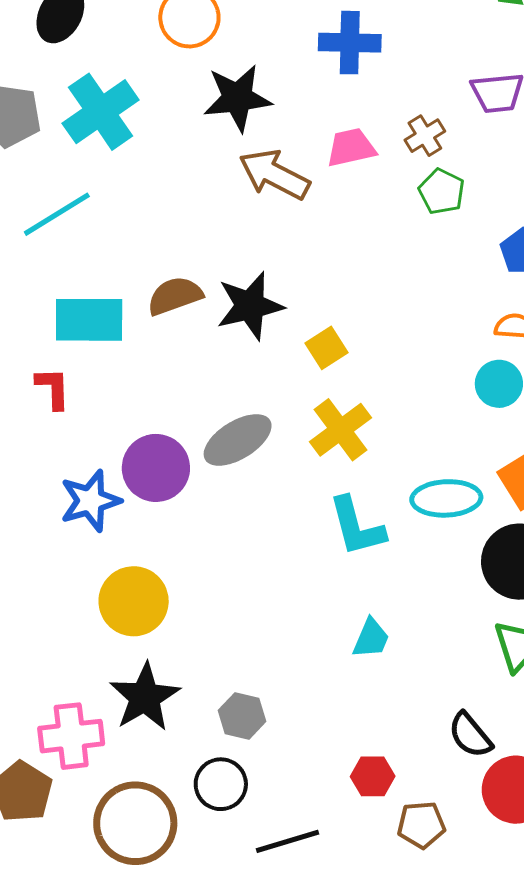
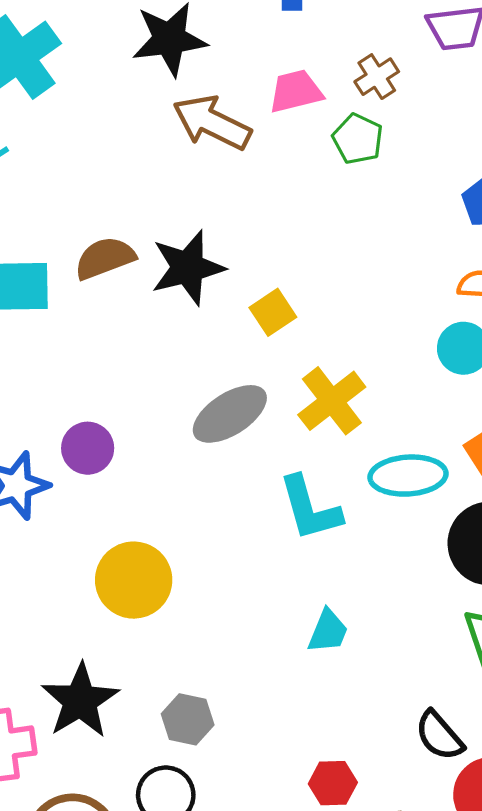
green pentagon: (442, 191) -> (358, 139), moved
yellow cross: (340, 430) -> (332, 401), moved
gray ellipse: (238, 440) -> (230, 414), moved
purple circle: (156, 468) -> (88, 448), size x0.7
yellow circle: (134, 601) -> (134, 580), moved

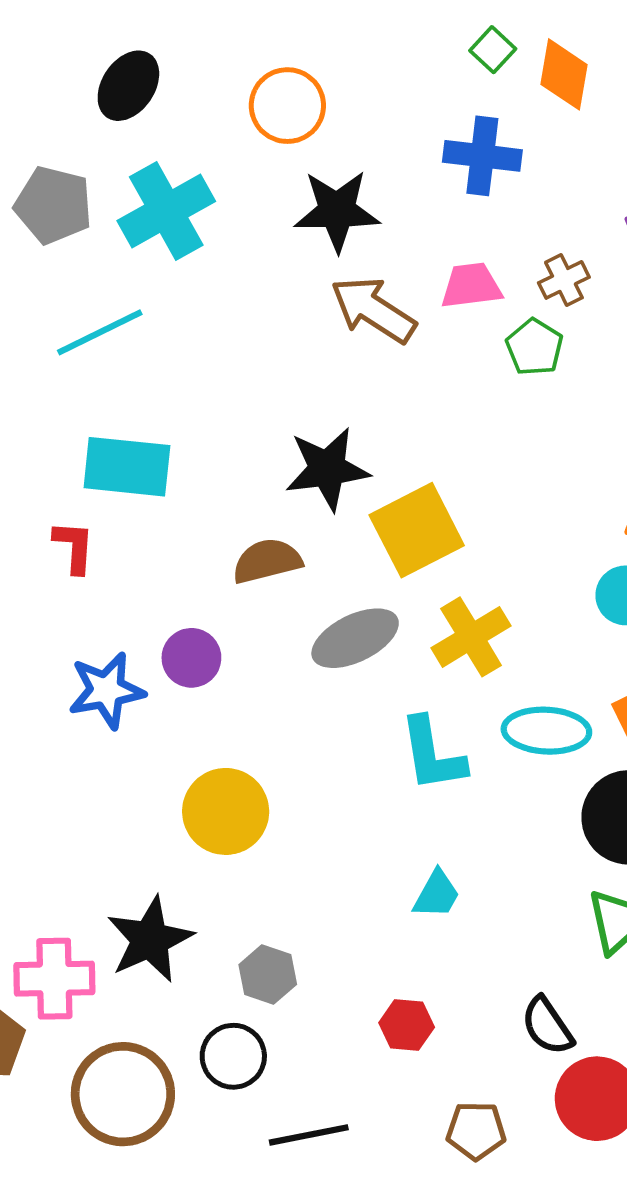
brown semicircle: (105, 258) -> (267, 561), moved
yellow square: (273, 312) -> (417, 530), size x1.8
red hexagon: (333, 783) -> (407, 1025), moved

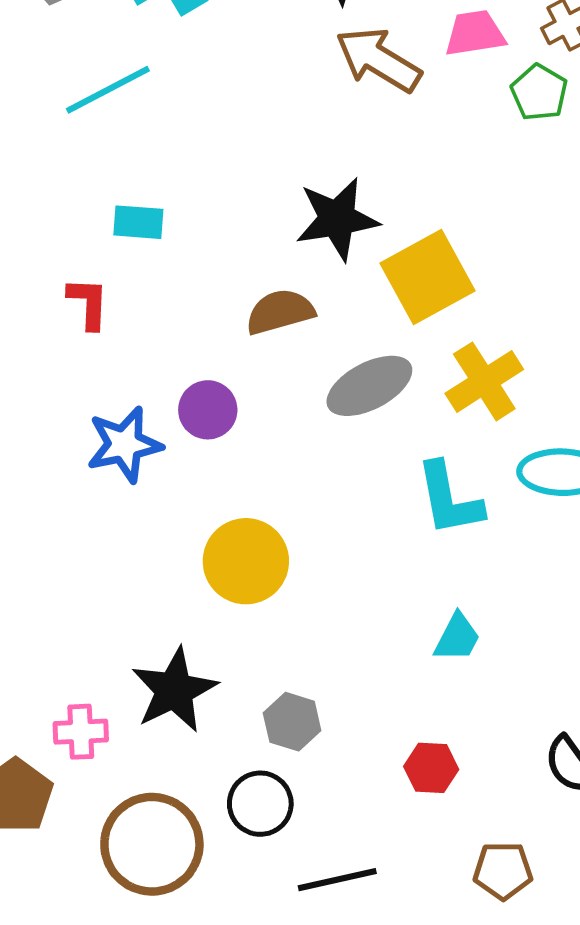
cyan rectangle: (127, 467) -> (138, 222), size x0.6
pink cross: (54, 979) -> (81, 732), size x0.7

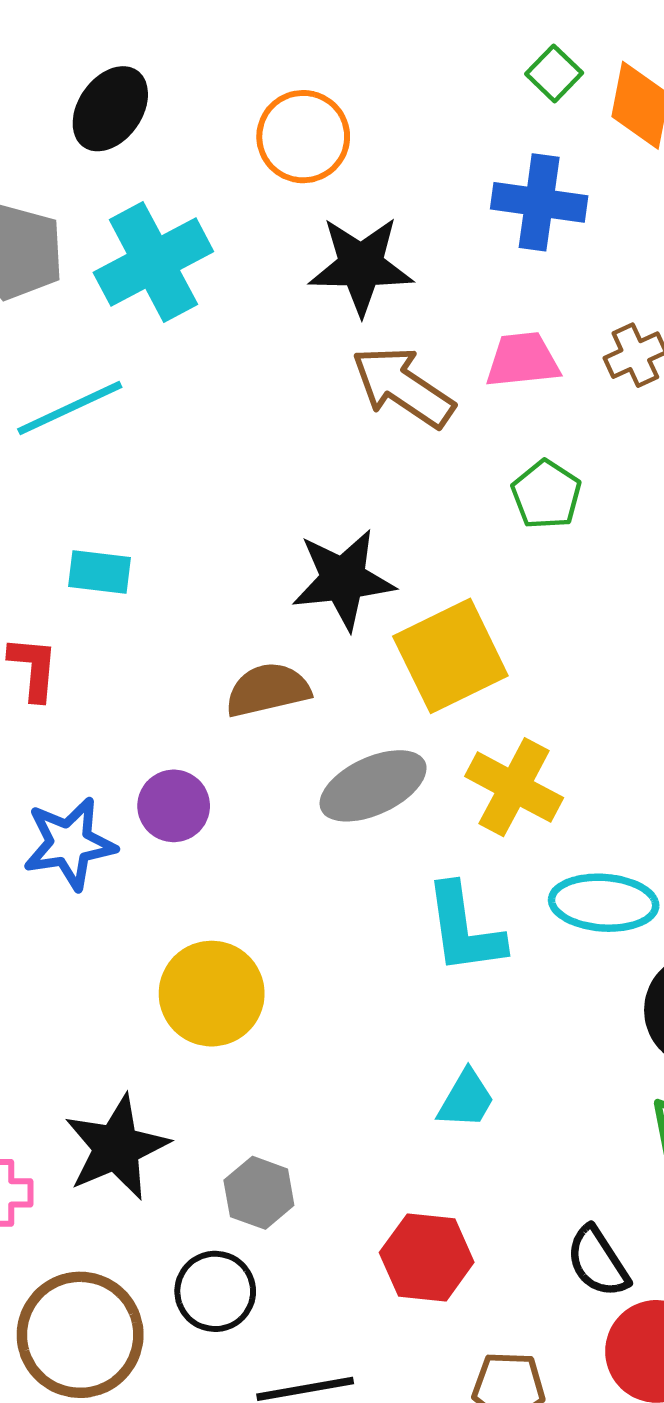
green pentagon: (539, 92) -> (546, 495), moved
yellow cross: (484, 381) -> (514, 787), turned -32
red hexagon: (431, 768) -> (427, 1257), size x1.4

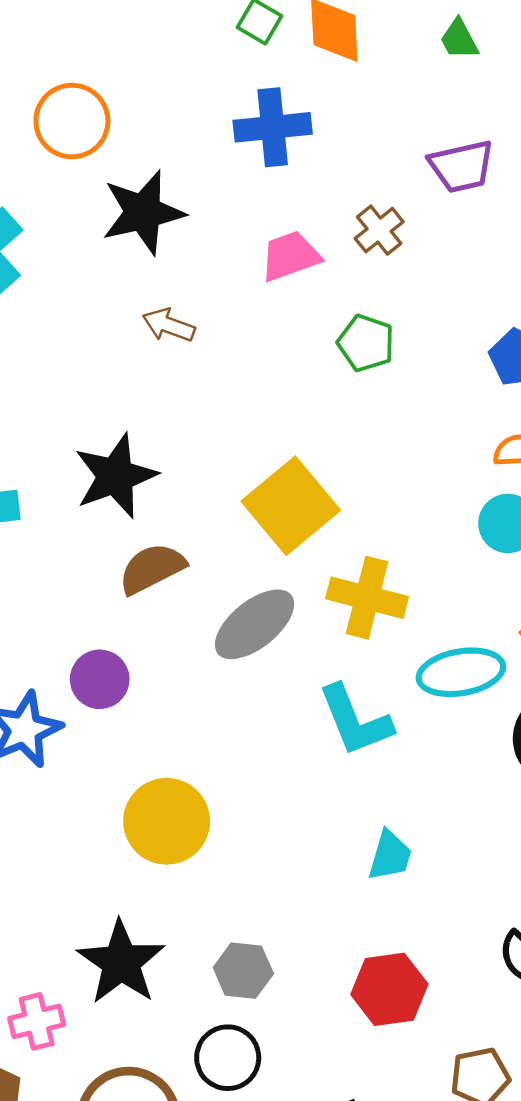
brown arrow: (403, 387) -> (169, 325), moved, size x0.6
green pentagon: (546, 495) -> (366, 343), moved
black star: (343, 579) -> (116, 476), moved

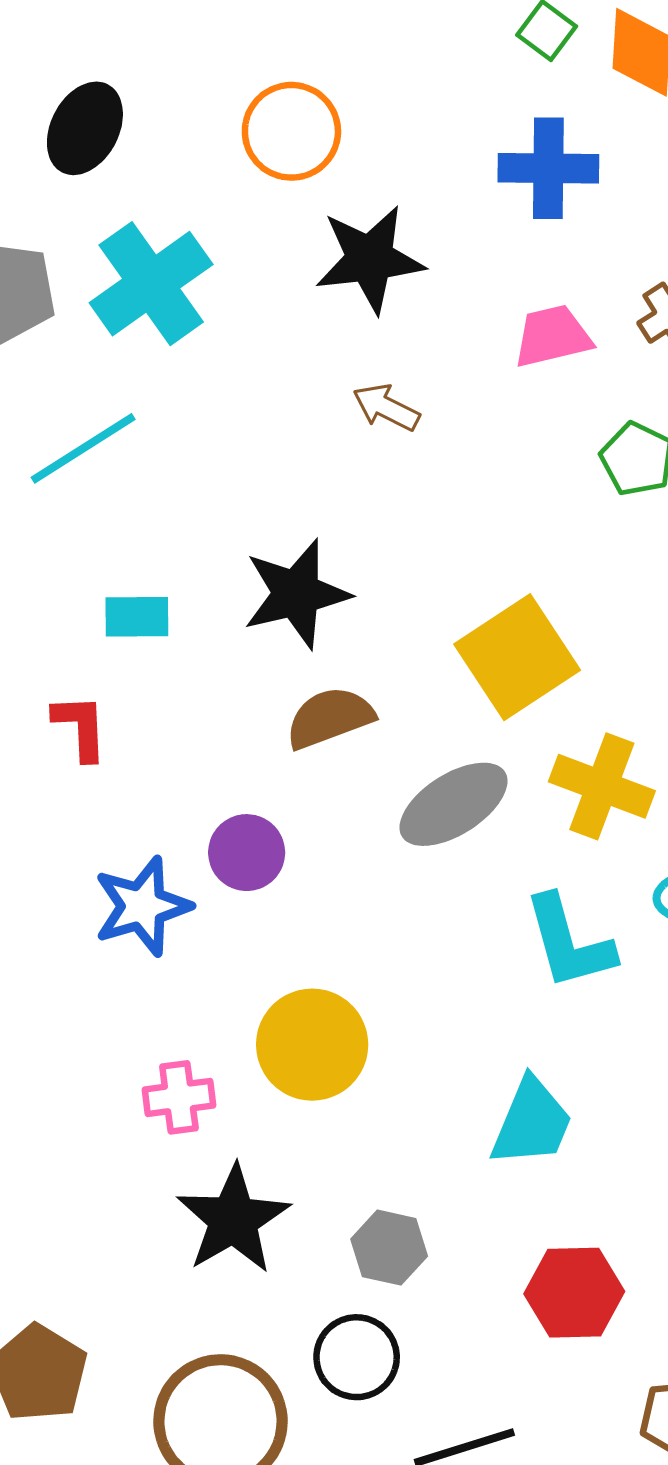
cyan trapezoid: (390, 856) -> (532, 1122), moved, size x1.4
pink cross: (37, 1021) -> (179, 1097), moved

